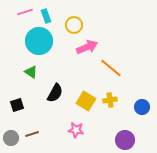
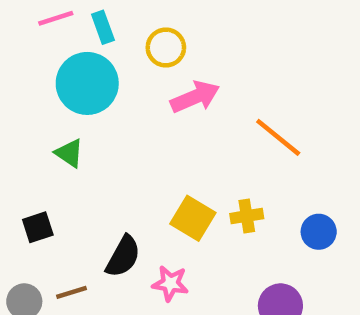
orange line: (111, 68) -> (278, 137), moved
black semicircle: (55, 93) -> (123, 256), moved

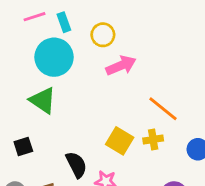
orange line: (278, 137) -> (163, 109), moved
green triangle: (69, 153) -> (43, 100), size x1.5
black semicircle: (123, 256) -> (76, 165), turned -56

